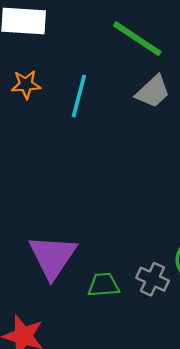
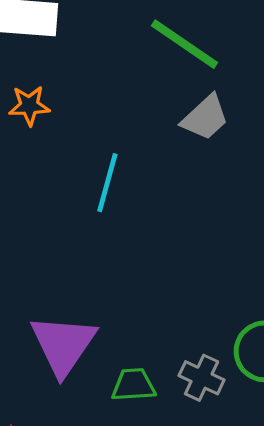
cyan line: (79, 96) -> (107, 183), moved

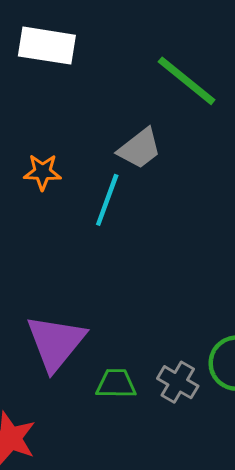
orange star: (29, 106) -> (42, 172), moved
gray trapezoid: (205, 118) -> (140, 148), moved

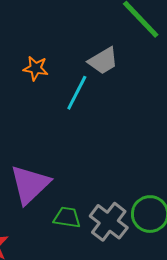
gray cross: (178, 382) -> (109, 222), size x1.4

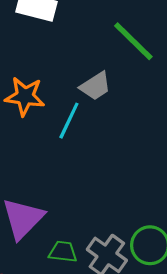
orange star: (36, 68) -> (25, 96), size x1.5

